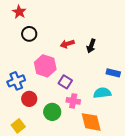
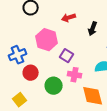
black arrow: (91, 46) -> (93, 29), moved

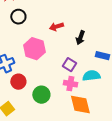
purple square: (67, 56) -> (69, 65), moved
pink cross: (75, 75) -> (70, 84), moved

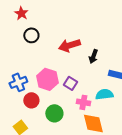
red arrow: (56, 27) -> (69, 45), size x1.5
pink hexagon: (34, 49) -> (47, 79), moved
purple square: (69, 65) -> (70, 83), moved

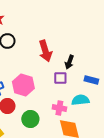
red arrow: (69, 45) -> (45, 51), turned -90
purple square: (70, 83) -> (60, 78), moved, turned -32

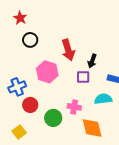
pink hexagon: (23, 85) -> (47, 72), moved
pink cross: (59, 108) -> (74, 107), moved

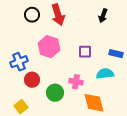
red arrow: (68, 50) -> (58, 15), moved
black arrow: (92, 61) -> (103, 16), moved

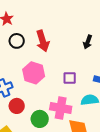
pink cross: (76, 82) -> (61, 108), size x1.5

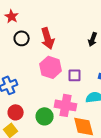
pink hexagon: (34, 73) -> (51, 67), moved
red circle: (17, 106) -> (16, 112), moved

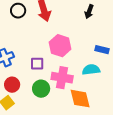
pink hexagon: (51, 67) -> (60, 46), moved
purple square: (75, 75) -> (37, 64), moved

